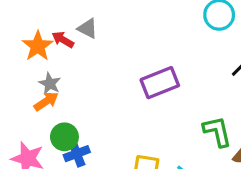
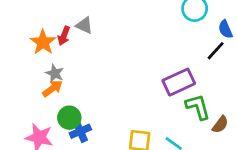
red arrow: (63, 40) -> (64, 36), turned -96
purple rectangle: (160, 83) -> (179, 82), moved

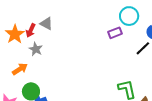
gray star: (55, 73) -> (36, 49), moved
purple rectangle: (179, 82) -> (115, 33), moved, size x0.6

